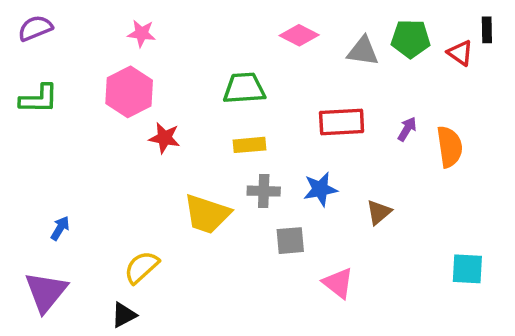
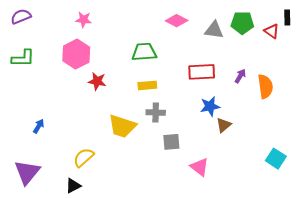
blue star: (320, 189) -> (210, 106), moved
blue arrow: (60, 228) -> (39, 126), moved
cyan square: (467, 269) -> (276, 159), turned 30

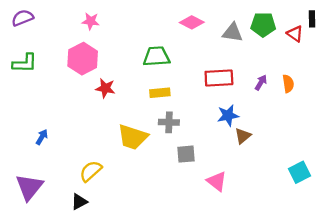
orange semicircle: (265, 86) -> (288, 84), moved, size x0.7
cyan square: (276, 159) -> (300, 172), turned 30

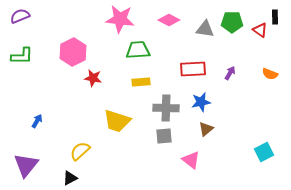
pink star: (91, 21) -> (120, 19), moved, size x1.8
orange semicircle: (288, 84) -> (270, 74), moved, turned 119
gray cross: (169, 122) -> (166, 108), moved, size x1.4
brown triangle: (243, 136) -> (206, 129), moved

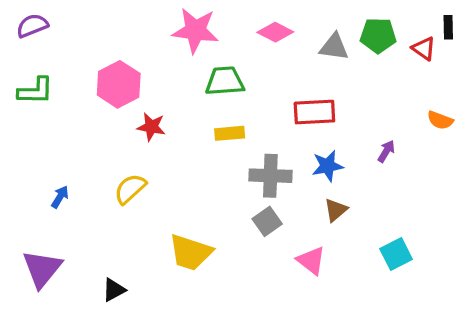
purple arrow: (230, 73) -> (386, 151), moved
yellow trapezoid: (117, 121) -> (190, 252), moved
gray square: (164, 136) -> (267, 221), turned -30
yellow semicircle: (80, 151) -> (130, 189), moved
cyan square: (264, 152) -> (396, 254), moved

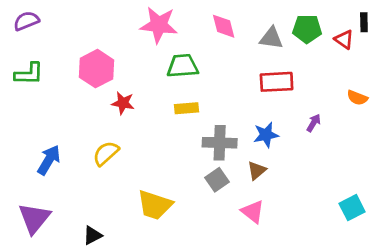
pink diamond: (275, 32) -> (224, 26), turned 48
red rectangle: (314, 112) -> (277, 82), moved
blue arrow: (60, 197) -> (49, 160), size x1.6
brown triangle: (336, 210) -> (257, 171), moved
cyan square: (396, 254) -> (352, 208), moved

